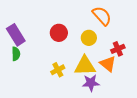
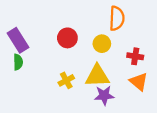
orange semicircle: (102, 16) -> (117, 18), turned 45
red cross: (118, 49) -> (135, 56), turned 32
orange triangle: (108, 64) -> (139, 82), moved

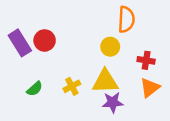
red circle: (67, 38) -> (45, 40), moved
green semicircle: (18, 62) -> (35, 89), moved, turned 49
orange triangle: (139, 82) -> (150, 88), turned 42

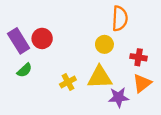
green semicircle: (35, 89) -> (24, 70), moved
purple star: (113, 102) -> (119, 97), moved

